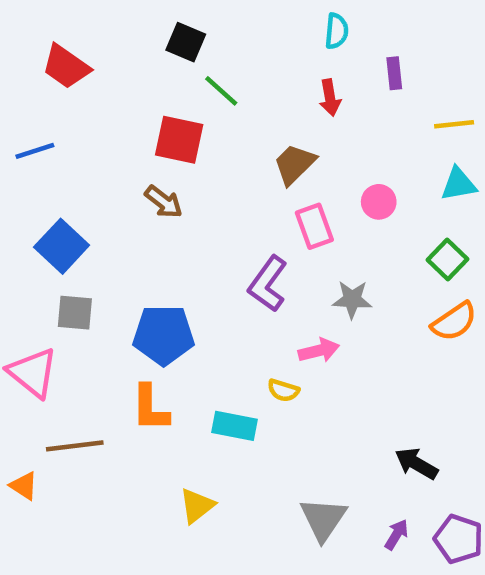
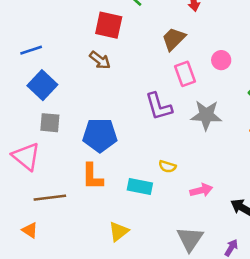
blue line: (35, 151) -> (31, 50), moved
purple L-shape: (268, 284) -> (159, 106), turned -52
gray star: (352, 299) -> (206, 115), size x1.4
pink arrow: (319, 350) -> (201, 190), moved
orange triangle: (24, 486) -> (30, 230), moved

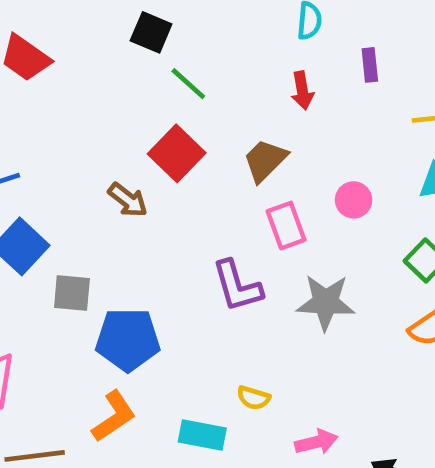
red square: (109, 25) -> (177, 153), moved, turned 32
gray square: (50, 123) -> (72, 293), moved
orange L-shape: (92, 176) -> (114, 416), turned -124

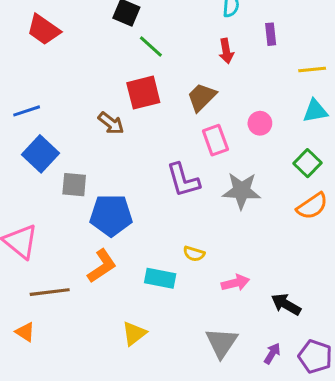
red square: (177, 153) -> (143, 93), turned 32

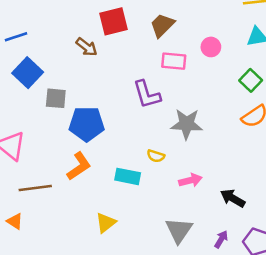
pink rectangle: (215, 140) -> (174, 61), turned -65
gray star: (242, 191) -> (187, 124), moved

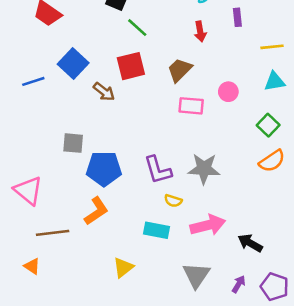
blue square: (28, 73) -> (73, 63), moved
purple L-shape: (147, 94) -> (158, 170), moved
cyan rectangle: (128, 176) -> (157, 230), moved
pink arrow: (190, 180) -> (208, 225), size x1.5

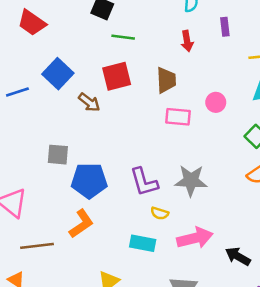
green line: (137, 28) -> (123, 37), turned -35
brown trapezoid: (180, 70) -> (166, 80), turned 132

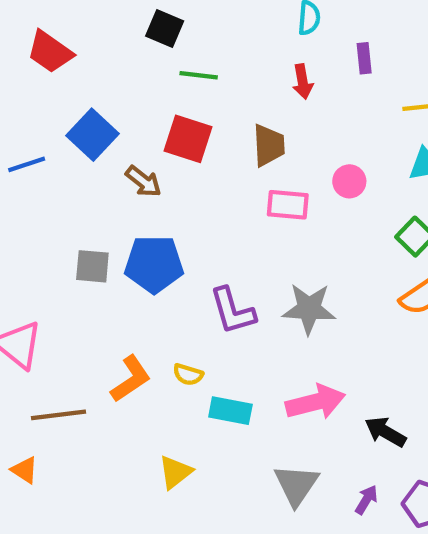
red square: (117, 76) -> (188, 139), turned 32
blue pentagon: (89, 181) -> (154, 264), moved
yellow semicircle: (160, 213) -> (188, 375), moved

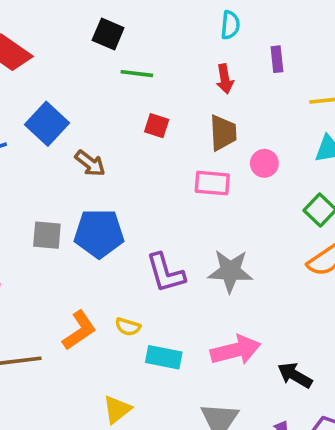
red square: (188, 139) -> (157, 126), moved, size x0.6
brown trapezoid: (269, 145) -> (223, 133), moved

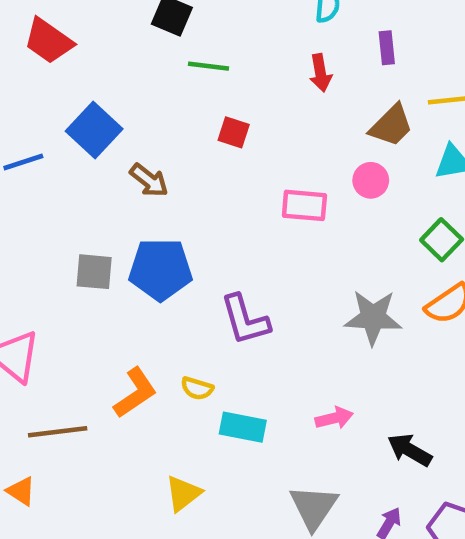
brown trapezoid: (223, 133) -> (391, 125), moved, turned 48
gray star: (230, 271) -> (373, 317), moved
pink arrow: (236, 350) -> (334, 418), size x0.6

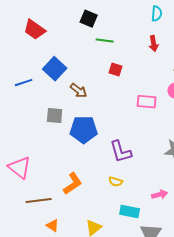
gray square: (94, 272) -> (55, 116), moved
yellow semicircle: (197, 388) -> (116, 182), moved
cyan rectangle: (243, 427) -> (130, 212), moved
orange triangle: (21, 491) -> (53, 226), moved

